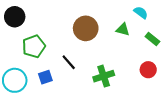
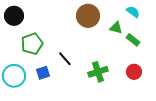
brown circle: (86, 28) -> (88, 16), moved
green rectangle: (152, 39) -> (133, 40), moved
red circle: (148, 70) -> (134, 72), moved

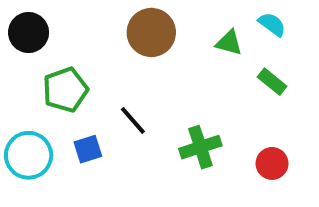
brown circle: (88, 16) -> (151, 32), moved
green triangle: (116, 28) -> (229, 43), moved
red circle: (134, 72) -> (272, 163), moved

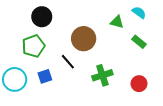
black circle: (29, 32) -> (42, 17), moved
brown circle: (151, 32) -> (84, 39), moved

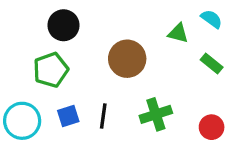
black line: (68, 62) -> (103, 116), moved, turned 49

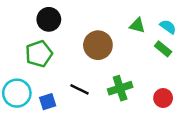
cyan semicircle: (212, 19) -> (168, 27), moved
blue square: (68, 116) -> (48, 102), moved
black line: (103, 116) -> (80, 89), turned -72

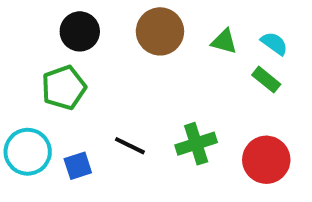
brown circle: (98, 45) -> (160, 31), moved
red circle: (163, 98) -> (266, 160), size x1.5

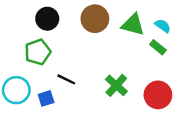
green triangle: (224, 41) -> (133, 25), size x1.5
green cross: (196, 144) -> (116, 85), turned -30
black line: (130, 146) -> (66, 79), moved

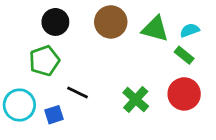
cyan semicircle: (163, 26) -> (190, 30), turned -56
red circle: (158, 95) -> (184, 94), moved

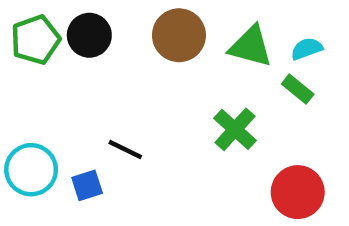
green pentagon: (44, 61) -> (36, 40), moved
red circle: (184, 94) -> (298, 192), moved
green cross: (136, 99) -> (235, 129), moved

